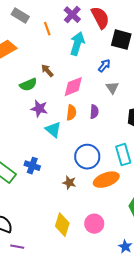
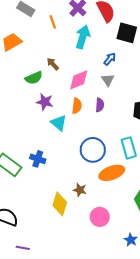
gray triangle: (112, 88) -> (108, 80), moved
brown star: (69, 183) -> (80, 190), moved
yellow diamond: (62, 225) -> (60, 204), moved
purple line: (17, 247) -> (23, 248), moved

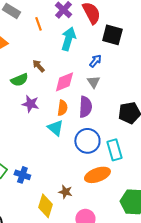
purple semicircle: (100, 105) -> (85, 107), size x1.5
cyan triangle: (59, 123) -> (55, 128), moved
blue circle: (93, 150) -> (87, 141), moved
blue cross: (38, 159) -> (22, 175), moved

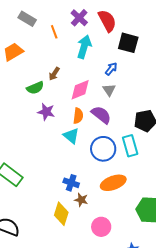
brown arrow: (38, 66) -> (54, 74), turned -104
purple semicircle: (85, 107) -> (101, 115), turned -55
cyan rectangle: (114, 150) -> (130, 146), moved
blue cross: (22, 175) -> (71, 183), moved

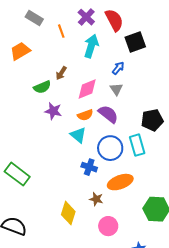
black square: (128, 43) -> (135, 42), turned -35
orange semicircle: (78, 116) -> (85, 115), turned 63
blue cross: (71, 183) -> (89, 167), moved
brown star: (81, 200) -> (96, 199), moved

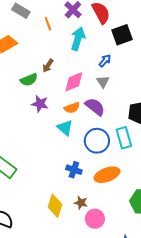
blue cross: (89, 167) -> (74, 170), moved
brown star: (96, 199) -> (81, 203), moved

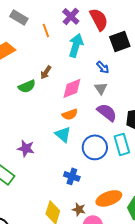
blue arrow: (105, 61) -> (103, 67), turned 96
purple star: (40, 104) -> (26, 148), moved
purple semicircle: (95, 107) -> (107, 112), moved
orange ellipse: (107, 175) -> (109, 198), moved

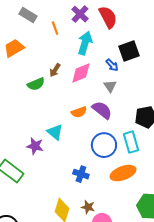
black square: (120, 41) -> (129, 51), moved
pink diamond: (72, 88) -> (81, 73), moved
purple semicircle: (107, 112) -> (102, 110), moved
cyan triangle: (63, 134) -> (55, 132), moved
orange ellipse: (109, 198) -> (123, 173), moved

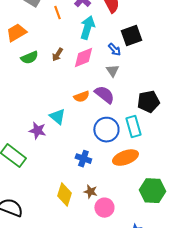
green semicircle: (36, 84) -> (29, 58), moved

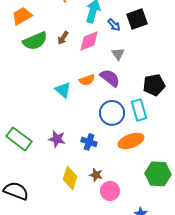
blue arrow: (114, 50) -> (114, 25), moved
green semicircle: (29, 58) -> (35, 41), size x1.4
cyan triangle: (57, 117) -> (63, 90), moved
purple star: (37, 131) -> (57, 139), moved

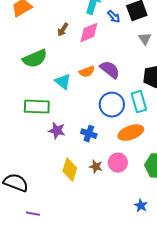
green semicircle: (35, 41) -> (35, 59), moved
gray triangle: (118, 54) -> (145, 39), moved
green rectangle: (19, 139) -> (37, 107), moved, turned -35
pink circle: (110, 191) -> (118, 163), moved

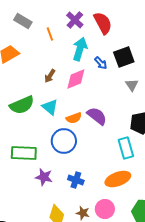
cyan triangle: (63, 82) -> (50, 107), moved
blue circle: (112, 105) -> (64, 141), moved

